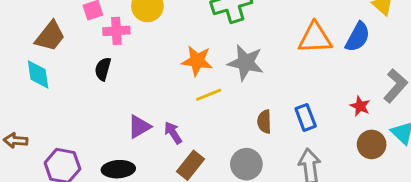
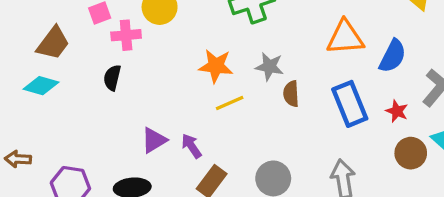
blue semicircle: (358, 37) -> (393, 56), moved
gray star: (246, 63) -> (269, 67), size x0.7
cyan diamond: (38, 74) -> (41, 86), turned -64
blue rectangle: (306, 117) -> (350, 104), moved, size x1.5
brown semicircle: (264, 122) -> (291, 94), moved

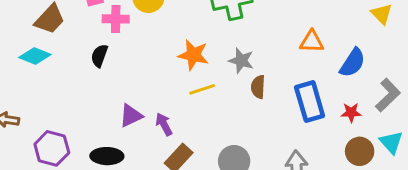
orange triangle: (345, 37) -> (312, 42), size x0.7
red star: (397, 111) -> (351, 112), turned -30

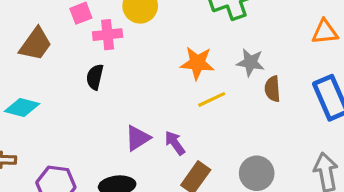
cyan diamond: (35, 56) -> (22, 107), moved

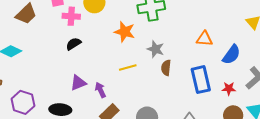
orange star: (197, 63) -> (125, 32), moved
black semicircle: (95, 77) -> (73, 44), moved, turned 35

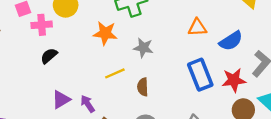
blue semicircle: (231, 55) -> (231, 41), turned 30
brown semicircle: (166, 68) -> (143, 87), moved
red star: (229, 89) -> (234, 80), size x1.5

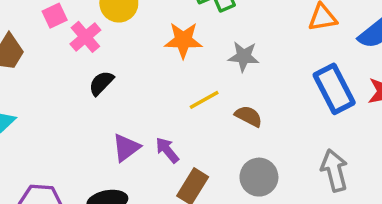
pink cross: (42, 25) -> (85, 37), turned -30
brown semicircle: (143, 87) -> (249, 116), turned 126

